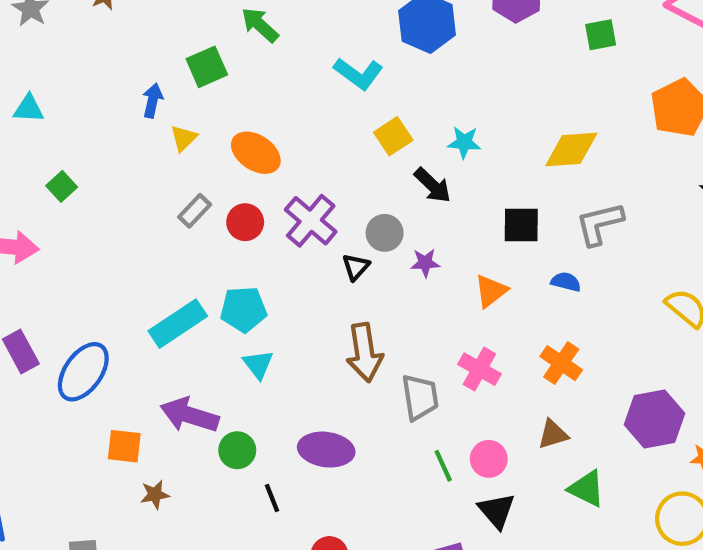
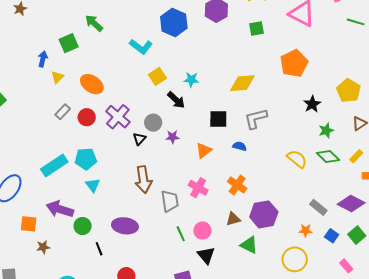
purple hexagon: (654, 419) -> (264, 214), moved

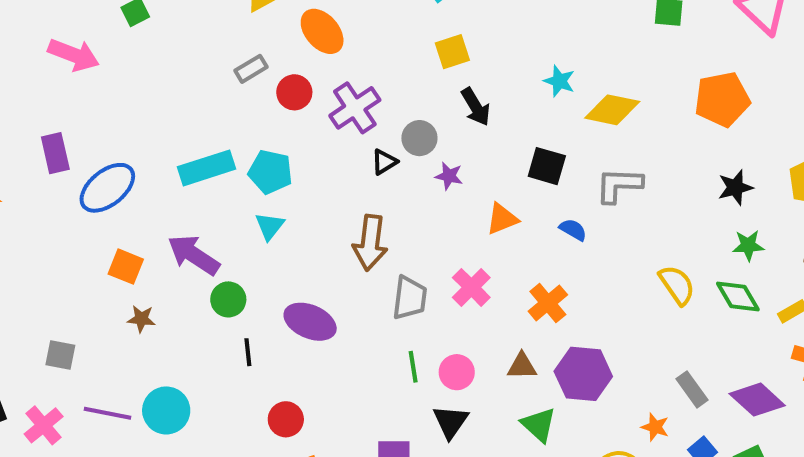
cyan star: (191, 80) -> (559, 81), moved

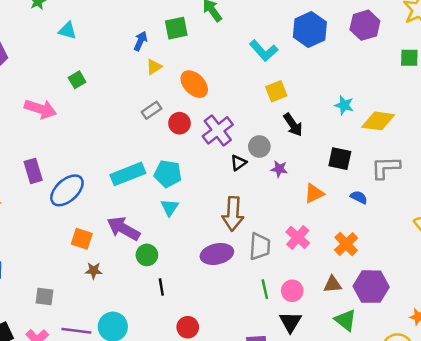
purple ellipse: (310, 322) -> (217, 254), moved, turned -32

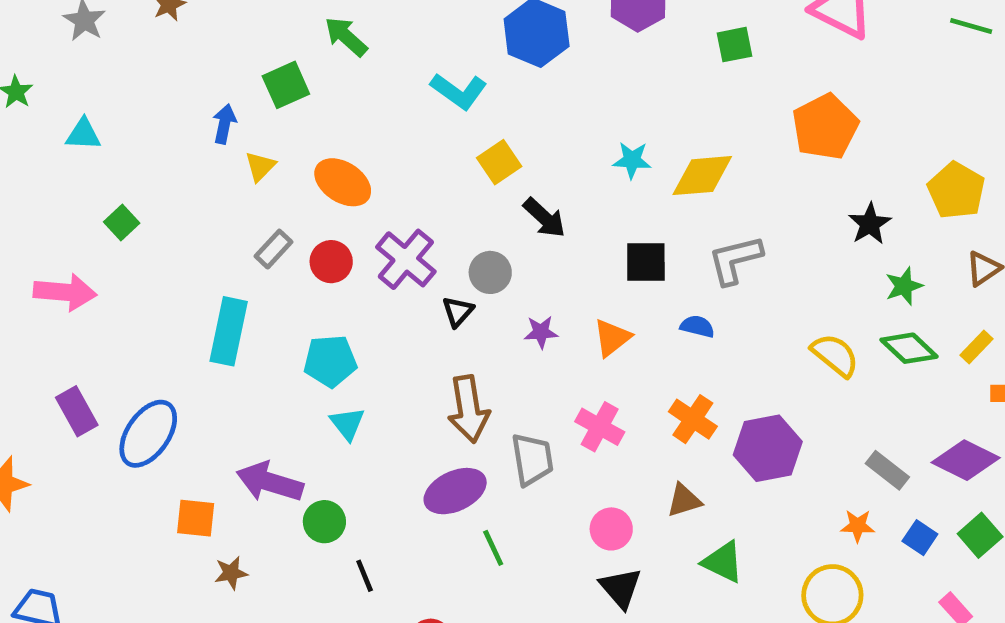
purple star: (279, 169) -> (541, 332), moved
cyan rectangle: (128, 174) -> (229, 331), moved, turned -44
purple hexagon: (371, 287) -> (768, 448), moved
green line: (265, 289) -> (493, 548), moved

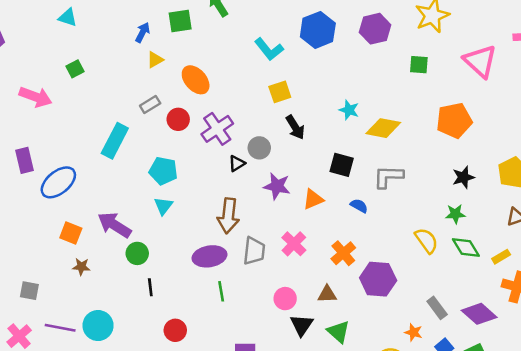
green star: (904, 286) -> (455, 214), moved
purple star: (541, 332) -> (277, 186), size x1.5
black triangle: (621, 588) -> (302, 325), moved

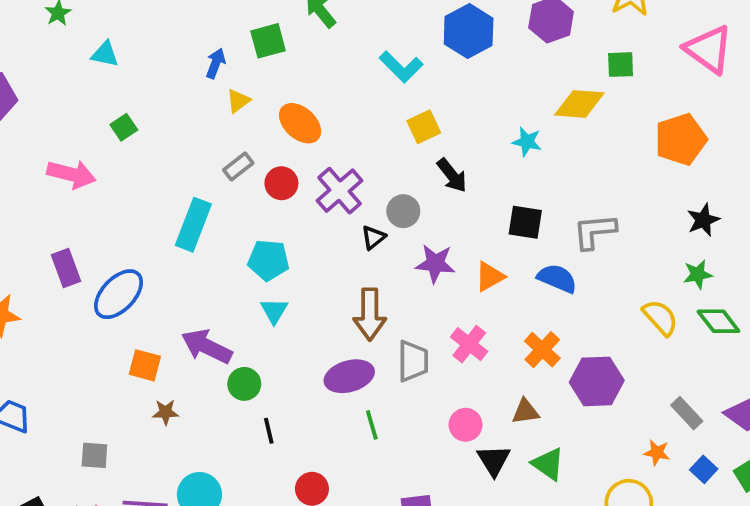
yellow diamond: (383, 128) -> (579, 104), moved
blue semicircle: (359, 206) -> (557, 278), size x1.5

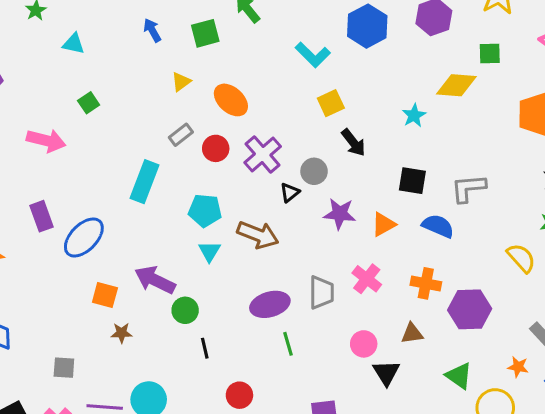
blue arrow: (216, 63) -> (152, 30), moved, turned -50
cyan star: (527, 142) -> (414, 115), turned 30
brown arrow: (370, 314) -> (258, 235), moved, turned -69
orange cross: (542, 350) -> (426, 283), turned -32
green triangle: (548, 464) -> (459, 376), moved

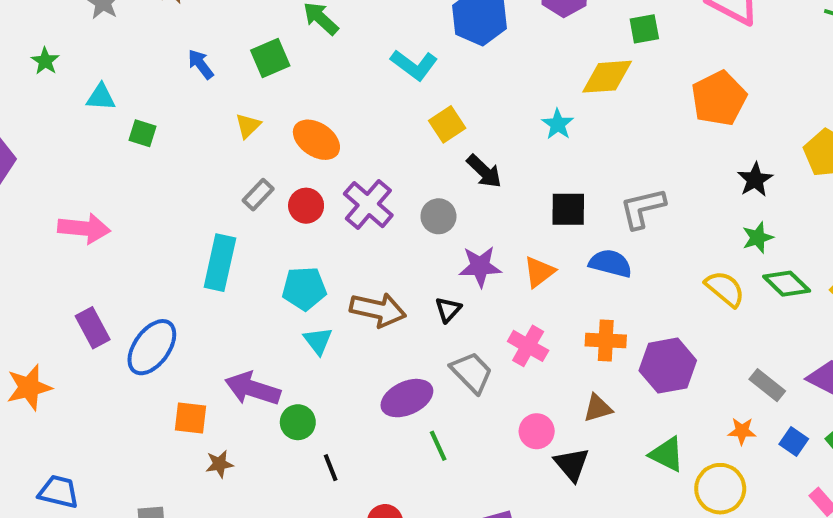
green square: (89, 103) -> (142, 133), moved, turned -30
black triangle: (290, 192) -> (448, 309), moved
gray trapezoid: (321, 292) -> (472, 372), turned -36

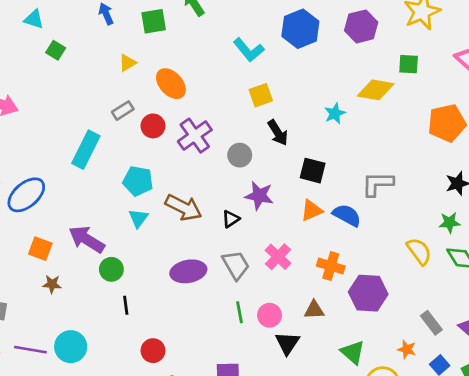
black square: (568, 209) -> (313, 171), moved
orange triangle: (539, 272) -> (311, 210), moved
green line: (438, 446) -> (239, 312), moved

